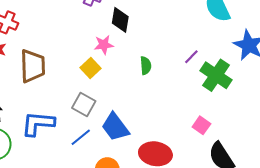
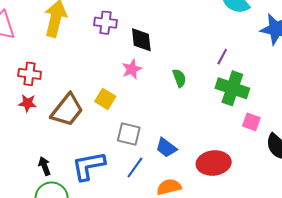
brown trapezoid: (33, 66) -> (67, 110), turned 56
yellow square: (90, 68) -> (105, 99), moved
green cross: (216, 75) -> (232, 88), moved
blue trapezoid: (115, 127) -> (166, 148), size x0.7

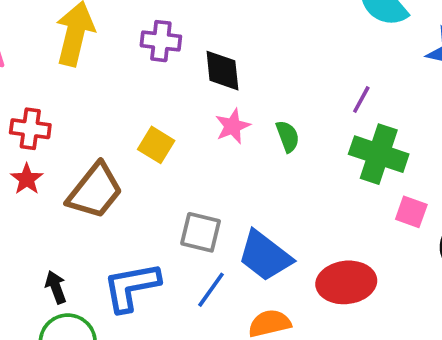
pink star: (132, 69) -> (233, 126), moved
yellow square: (105, 99) -> (156, 145), moved
red star: (28, 103) -> (27, 179), turned 30
blue trapezoid: (166, 148) -> (265, 256), size x1.5

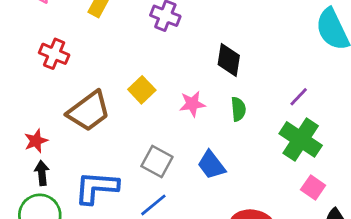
black diamond: (222, 71) -> (229, 60), moved
pink star: (233, 126) -> (192, 104), moved
red star: (27, 179) -> (36, 141), moved
blue trapezoid: (265, 256) -> (211, 165), moved, size x0.7

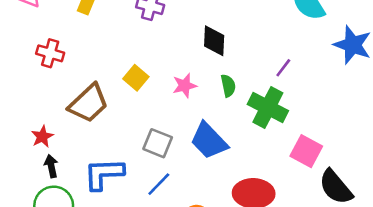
green cross: (301, 139) -> (268, 107), moved
blue trapezoid: (211, 165) -> (209, 141), size x1.4
pink square: (313, 187) -> (306, 151), size x1.4

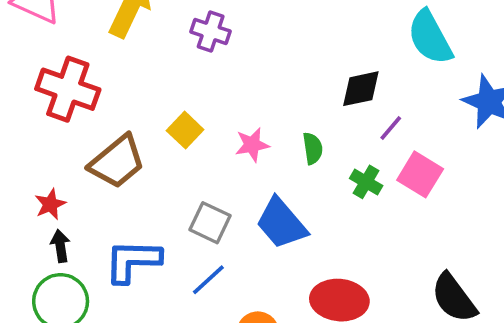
black diamond: (214, 41) -> (361, 89), moved, turned 72
red cross: (50, 53) -> (68, 89), size x1.6
green cross: (268, 107) -> (366, 182), size x0.6
pink square: (306, 151) -> (420, 174), moved

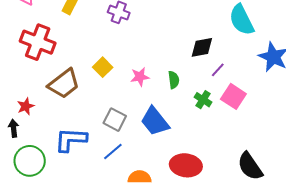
black arrow: (60, 246) -> (14, 128), moved

